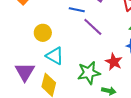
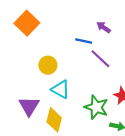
green star: (89, 73) -> (96, 107), turned 30

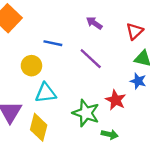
blue line: (84, 41) -> (53, 43), moved
cyan triangle: (61, 89) -> (46, 93), turned -36

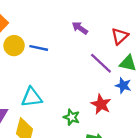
purple line: (91, 59) -> (101, 63), moved
yellow circle: (31, 66) -> (14, 46), moved
green star: (86, 113) -> (72, 117), size x0.6

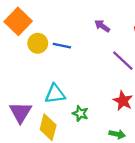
green star: (72, 117) -> (80, 113), moved

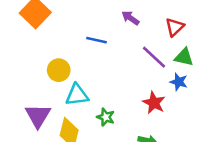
yellow circle: (38, 43) -> (59, 70), moved
blue line: (62, 46) -> (97, 40), moved

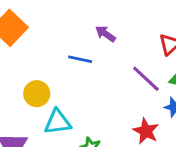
purple arrow: (130, 18) -> (106, 34), moved

